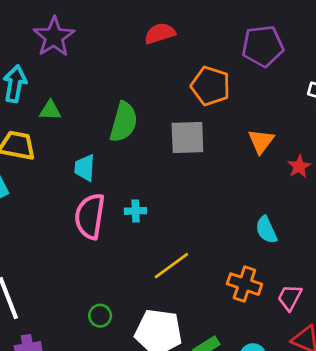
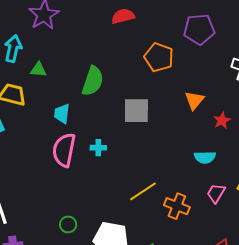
gray square: (187, 137) -> (136, 111), moved
cyan semicircle: (266, 230) -> (205, 157), moved, turned -70
yellow line: (171, 266) -> (143, 191), moved
pink trapezoid: (290, 298) -> (216, 193), moved

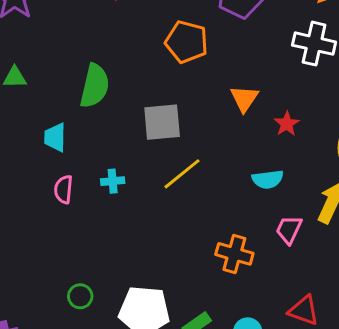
pink semicircle: (64, 150) -> (63, 189), size x0.6
yellow line: (143, 191) -> (182, 174), moved

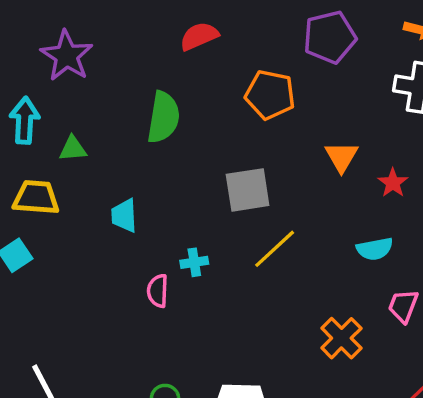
green semicircle: (95, 86) -> (163, 117), moved
pink semicircle: (63, 189) -> (158, 291), moved
orange cross: (234, 254) -> (341, 338), turned 33

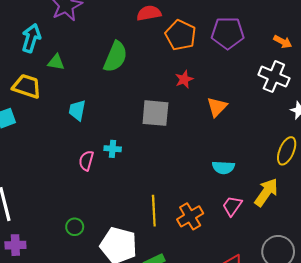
orange pentagon: (270, 95) -> (181, 35), moved
red star: (393, 183) -> (184, 79), moved
yellow line: (275, 249) -> (154, 211), moved, turned -64

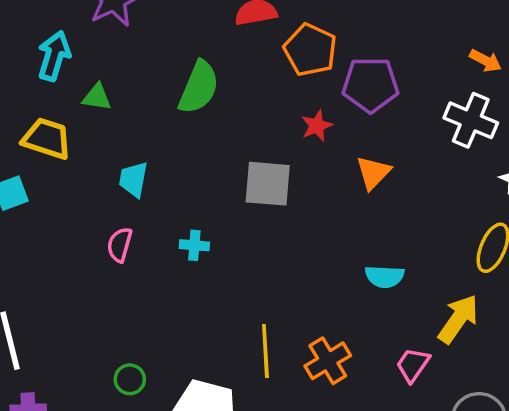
purple pentagon: (228, 33) -> (371, 85), moved
pink semicircle: (86, 161) -> (120, 245), moved
pink trapezoid: (232, 206) -> (413, 365), moved

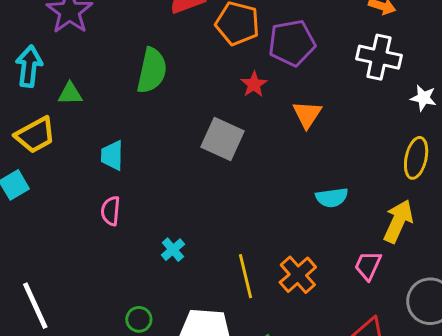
yellow trapezoid: (47, 139) -> (35, 135), turned 144
gray square: (268, 184) -> (222, 139), turned 30
cyan cross: (194, 245) -> (173, 250), moved, turned -35

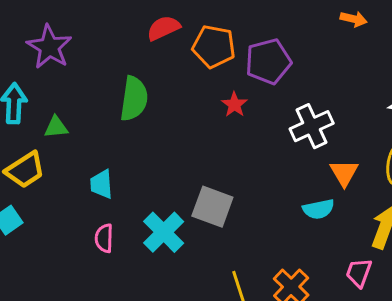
white cross: (379, 57) -> (312, 126), moved, turned -33
orange triangle: (307, 114) -> (344, 173), moved
gray square: (222, 139) -> (212, 207), moved
cyan cross: (173, 250) -> (164, 232), moved, size x1.8

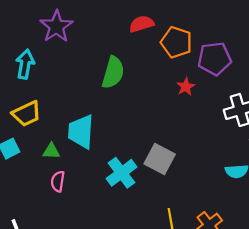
green triangle: (56, 127) -> (51, 151), moved
cyan trapezoid: (101, 184) -> (81, 132), size x1.6
pink semicircle: (104, 238) -> (58, 181), moved

